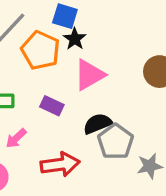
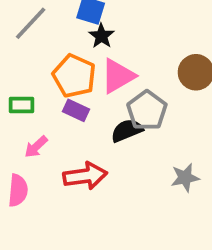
orange pentagon: (40, 50) -> (74, 76), moved
gray pentagon: (115, 142) -> (147, 110), moved

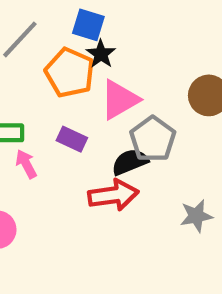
orange pentagon: (74, 76) -> (70, 73), moved
pink arrow: (36, 147) -> (26, 164), moved, turned 105
red arrow: (85, 176) -> (113, 195), moved

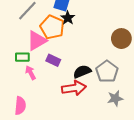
pink triangle: (120, 100) -> (37, 41), moved
gray pentagon: (153, 139) -> (107, 72), moved

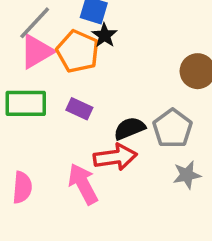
pink triangle: (37, 41) -> (36, 51), moved
green rectangle: (22, 57) -> (26, 103), size x1.6
pink arrow: (31, 73) -> (83, 184), moved, size x1.6

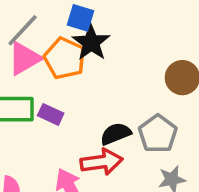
black star: (104, 35) -> (91, 42), size x1.5
purple rectangle: (79, 109) -> (51, 114), moved

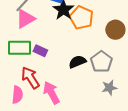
orange pentagon: (65, 58) -> (81, 18), moved
red arrow: (102, 162) -> (30, 78), moved, turned -115

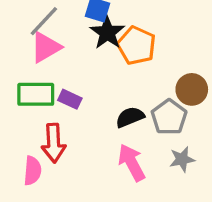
brown circle: (115, 30) -> (192, 89), moved
red arrow: (30, 78) -> (54, 143), turned -150
pink arrow: (51, 93) -> (132, 163), moved

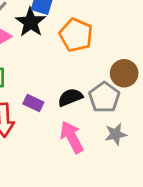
black star: (107, 33) -> (31, 22), moved
purple rectangle: (70, 99) -> (33, 103), moved

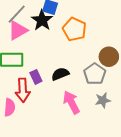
black semicircle: (70, 97) -> (60, 74), moved
purple rectangle: (33, 103) -> (36, 77), moved, turned 40

